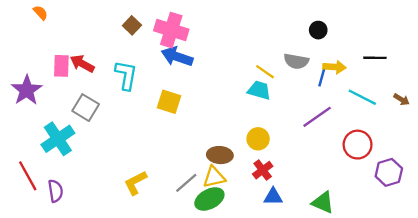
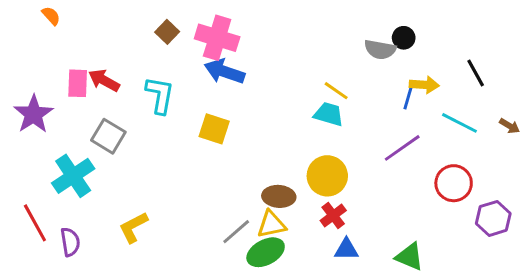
black line: (375, 58) -> (476, 73), turned 60
gray semicircle: (296, 61) -> (380, 50), moved
yellow circle: (258, 139) -> (327, 176), size x1.4
yellow L-shape: (135, 183) -> (133, 227), moved

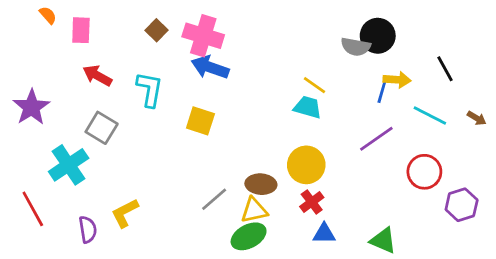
black circle: (404, 38) -> (378, 36), size x1.6
pink rectangle: (78, 83) -> (81, 30), moved
gray line: (236, 232) -> (214, 199), moved
purple semicircle: (70, 242) -> (88, 229), moved

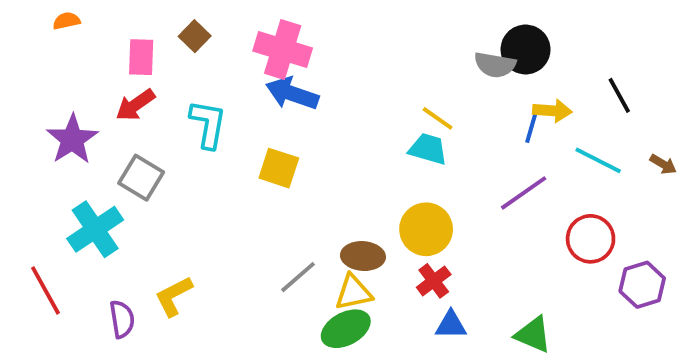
orange semicircle: (48, 15) -> (67, 21), turned -60
pink rectangle: (81, 30) -> (141, 57), moved
brown square: (156, 30) -> (195, 36), moved
red arrow: (97, 76) -> (135, 105), turned -64
purple star: (31, 107) -> (72, 139), moved

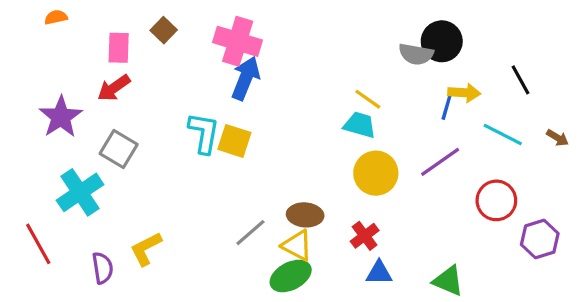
blue arrow: (292, 93) -> (246, 78), turned 93
cyan L-shape: (208, 124) -> (204, 133), moved
yellow circle: (426, 229) -> (376, 173), moved
yellow triangle: (353, 292) -> (297, 245), turned 40

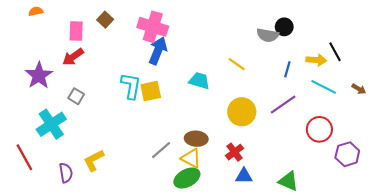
black circle: (442, 41) -> (284, 27), size x0.7
yellow arrow: (464, 93) -> (316, 60), moved
cyan trapezoid: (360, 125) -> (199, 81), moved
yellow square: (234, 141) -> (151, 91), turned -30
gray square: (119, 149) -> (76, 96), size x0.7

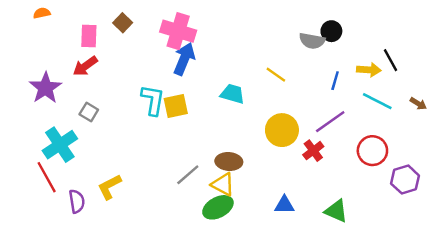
red cross: (235, 152) -> (313, 151), moved
red line: (24, 157) -> (47, 177), moved

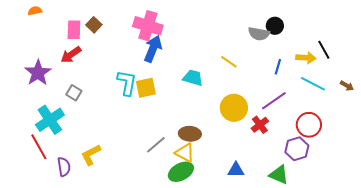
brown square: (123, 23) -> (94, 25), moved
purple hexagon: (405, 180) -> (297, 149), moved

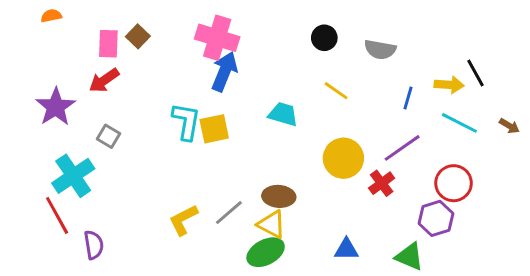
black circle: (275, 26) -> (324, 38), moved
yellow L-shape: (91, 155) -> (183, 220), moved

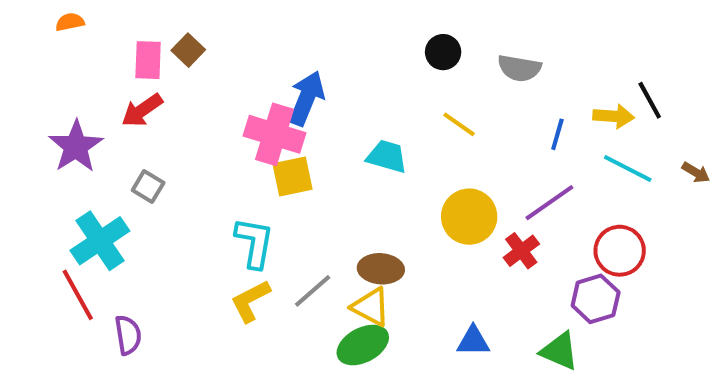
pink cross: (217, 38) -> (274, 134), moved
cyan L-shape: (186, 121) -> (254, 243), moved

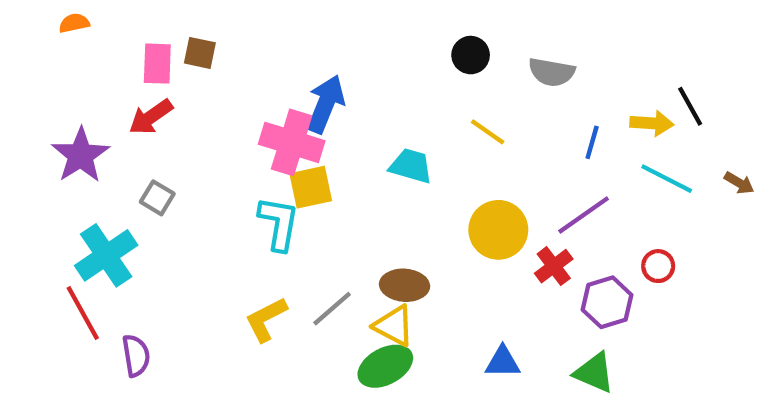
brown square: (188, 50) -> (200, 53), turned -32
cyan L-shape: (254, 243) -> (279, 223), moved
red circle: (620, 251) -> (658, 266), size x0.6
purple hexagon: (596, 299) -> (607, 302), moved

